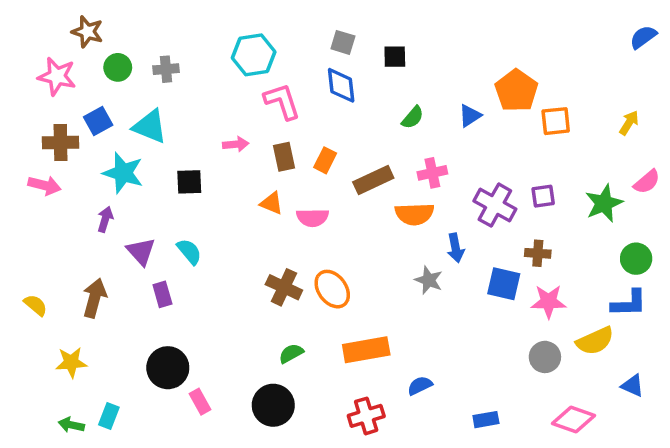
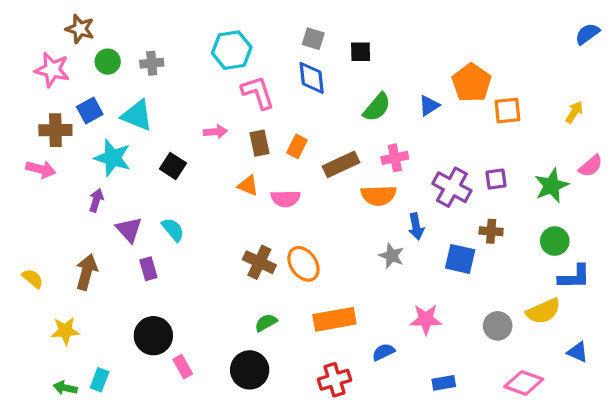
green semicircle: (413, 117) -> (377, 107), size x1.4
black square: (189, 182) -> (173, 166), turned 35
green circle: (636, 259) -> (555, 241), moved
pink star: (549, 302) -> (426, 319), moved

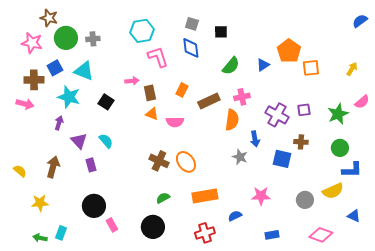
green circle: (108, 62) -> (66, 38), size x1.5
brown rectangle: (259, 143) -> (150, 93), moved
orange semicircle: (379, 195) -> (232, 120), turned -80

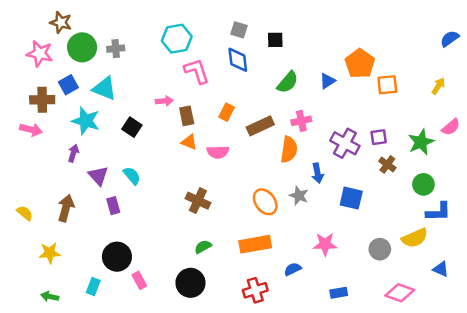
blue semicircle: (360, 21) -> (450, 39), moved
brown cross: (301, 142) -> (387, 164), moved, turned 32
orange ellipse: (186, 162) -> (265, 202), moved
cyan rectangle: (61, 233) -> (93, 287), moved

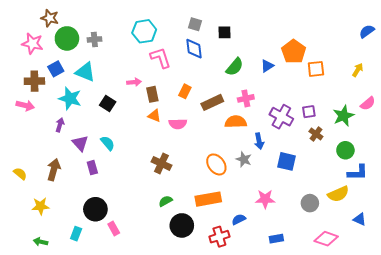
orange semicircle: (289, 150) -> (236, 122), turned -100
black circle: (190, 283) -> (182, 225), moved
red cross: (255, 290) -> (219, 237), moved

